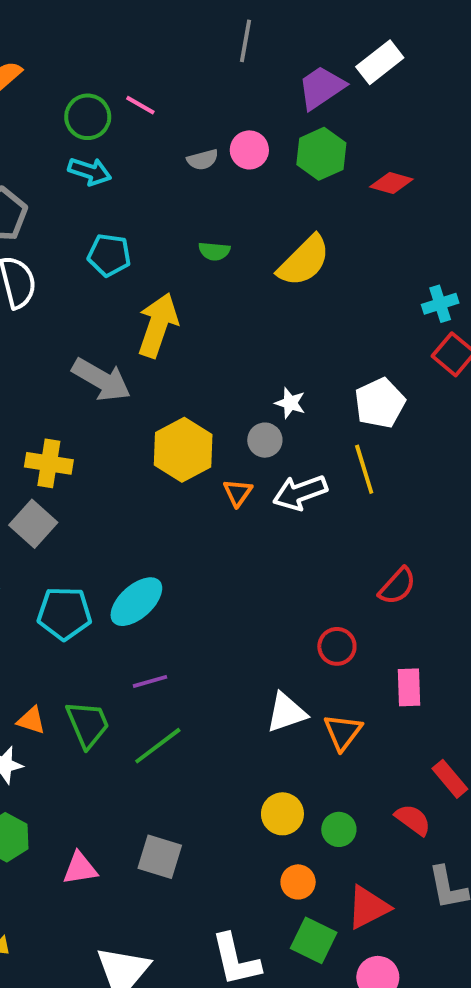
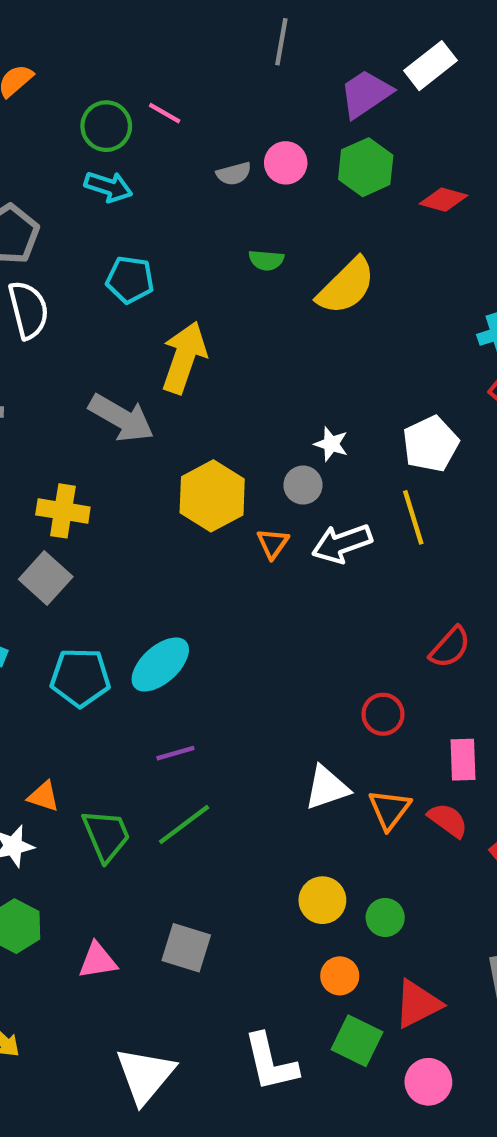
green semicircle: (214, 251) -> (266, 260), moved
green trapezoid: (88, 724) -> (106, 835), moved
red semicircle: (413, 820) -> (448, 820), moved

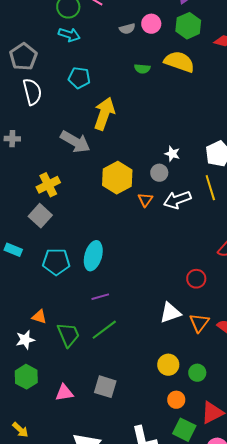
yellow semicircle: (346, 286) -> (179, 62), moved, turned -116
yellow cross: (63, 511) -> (48, 185), turned -35
cyan ellipse: (160, 665) -> (93, 256), turned -32

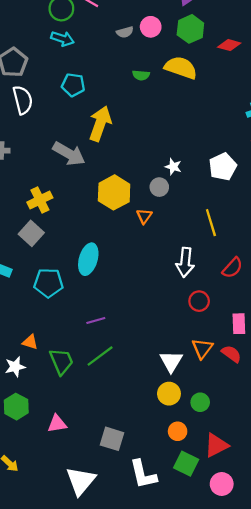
yellow line: (210, 188) -> (211, 223), moved
white arrow: (177, 200) -> (185, 262), moved, turned -64
cyan ellipse: (93, 256) -> (88, 259), moved
white triangle: (170, 313) -> (171, 361), moved, turned -40
gray square: (105, 387) -> (112, 439), moved

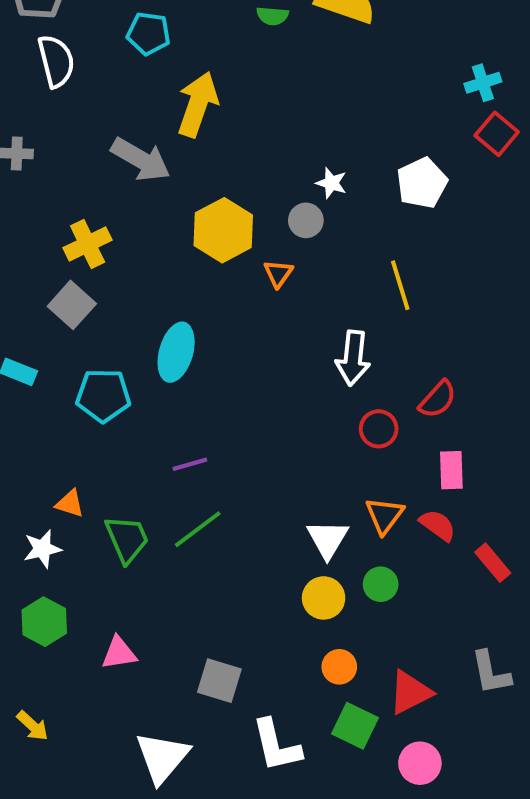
red semicircle: (232, 268) -> (438, 399), moved
green circle: (200, 402) -> (381, 584), moved

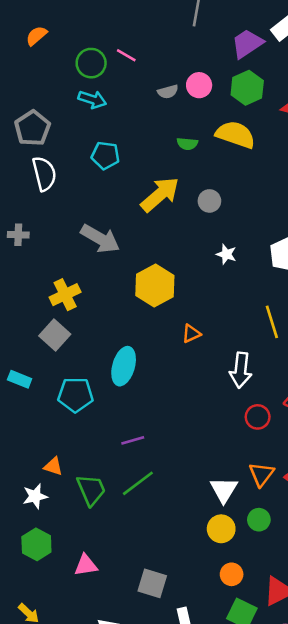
yellow arrow: (198, 104) -> (160, 194), moved, turned 30
gray circle: (306, 220) -> (209, 201), moved
orange triangle: (278, 273) -> (191, 334), moved, turned 30

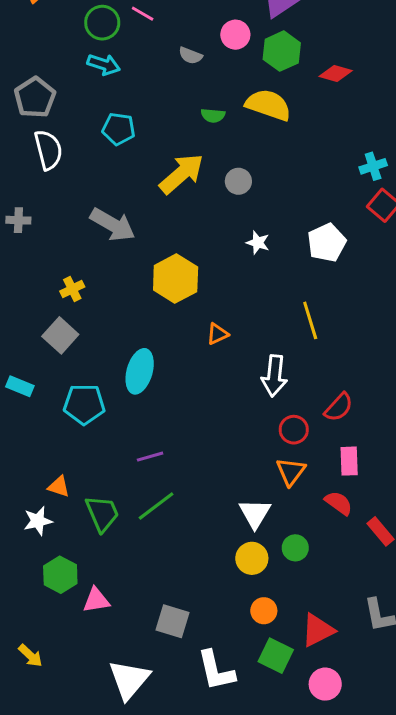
pink circle: (199, 85) -> (235, 35), moved
gray semicircle: (168, 92) -> (191, 56), turned 36
yellow cross: (65, 295) -> (72, 289), size x0.7
orange triangle: (261, 474) -> (291, 472), moved
green hexagon: (36, 544) -> (60, 575), moved

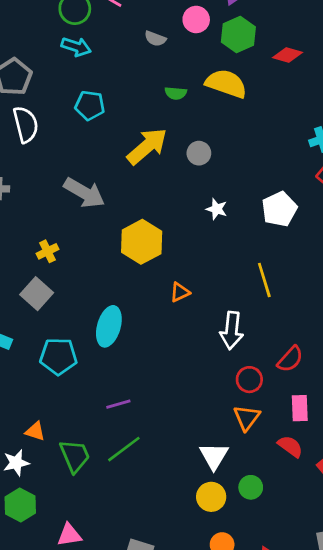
green hexagon: (60, 575) -> (20, 505), moved

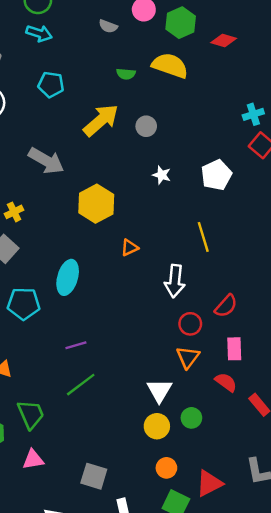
green trapezoid: (75, 456) -> (31, 414), moved

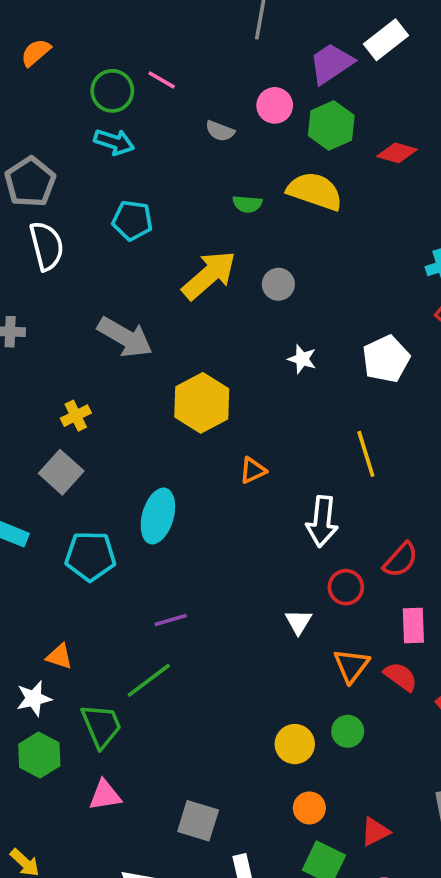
orange triangle: (188, 357) -> (351, 666), moved
green line: (81, 385) -> (149, 680), moved
white triangle: (159, 391) -> (298, 622), moved, size x0.7
red triangle: (209, 483) -> (375, 832), size x0.7

